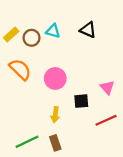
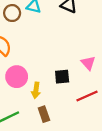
pink circle: (55, 78) -> (17, 77), moved
brown rectangle: (55, 143) -> (44, 114), moved

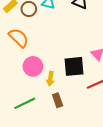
black square: (62, 77) -> (74, 66), size x1.5

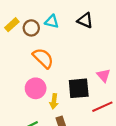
orange semicircle: (19, 38) -> (43, 58), moved

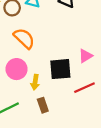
pink triangle: (103, 75) -> (86, 56), turned 40

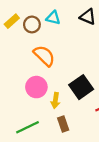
black square: (60, 69) -> (81, 87), turned -30

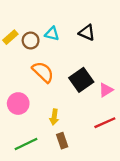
pink circle: (36, 87) -> (18, 104), moved
black square: (81, 87) -> (81, 80), moved

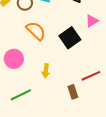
pink triangle: (106, 90) -> (92, 21), moved
brown rectangle: (62, 141) -> (73, 92), moved

